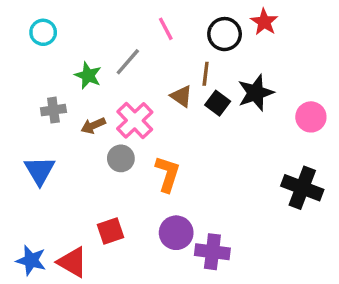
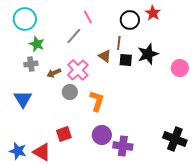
pink line: (166, 29) -> (88, 17), moved
cyan circle: (43, 32) -> (25, 19), size x1.5
green star: (88, 75) -> (37, 44), moved
black square: (218, 103) -> (126, 60), turned -32
black cross: (302, 188) -> (175, 139), moved

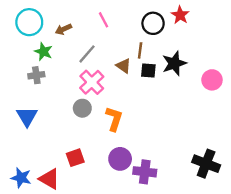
gray line: (74, 36) -> (87, 54), moved
brown arrow: (54, 73) -> (63, 29), moved

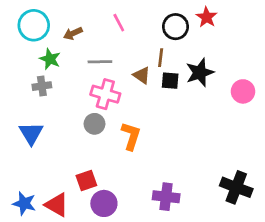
gray line: (87, 54) -> (100, 62), turned 48
pink cross: (92, 82) -> (105, 94), turned -30
purple circle: (120, 159) -> (104, 203), moved

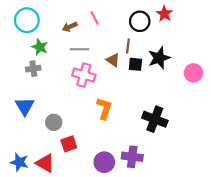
brown arrow: (73, 33) -> (70, 27), moved
gray circle: (94, 124) -> (54, 122), moved
black cross: (236, 187) -> (155, 119), moved
purple circle: (104, 203) -> (104, 162), moved

